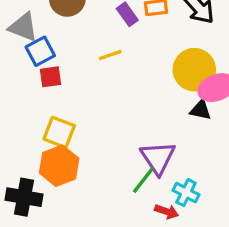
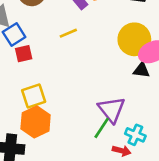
yellow square: (59, 132) -> (34, 96), turned -35

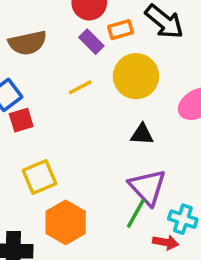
yellow circle: (134, 39) -> (136, 76), moved
black triangle: (142, 70) -> (142, 134), moved
orange hexagon: (36, 122) -> (66, 222), moved

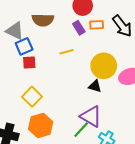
yellow circle: (136, 76) -> (104, 66), moved
yellow square: (40, 177) -> (32, 97), turned -36
purple triangle: (147, 187) -> (91, 117), turned -30

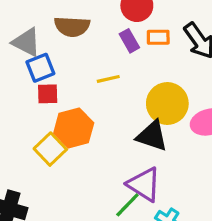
black triangle: (95, 86) -> (152, 136), size x1.5
orange hexagon: (41, 125) -> (74, 128), moved

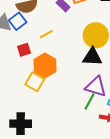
blue square: (40, 68) -> (18, 21), moved
yellow line: (108, 79) -> (46, 34), moved

